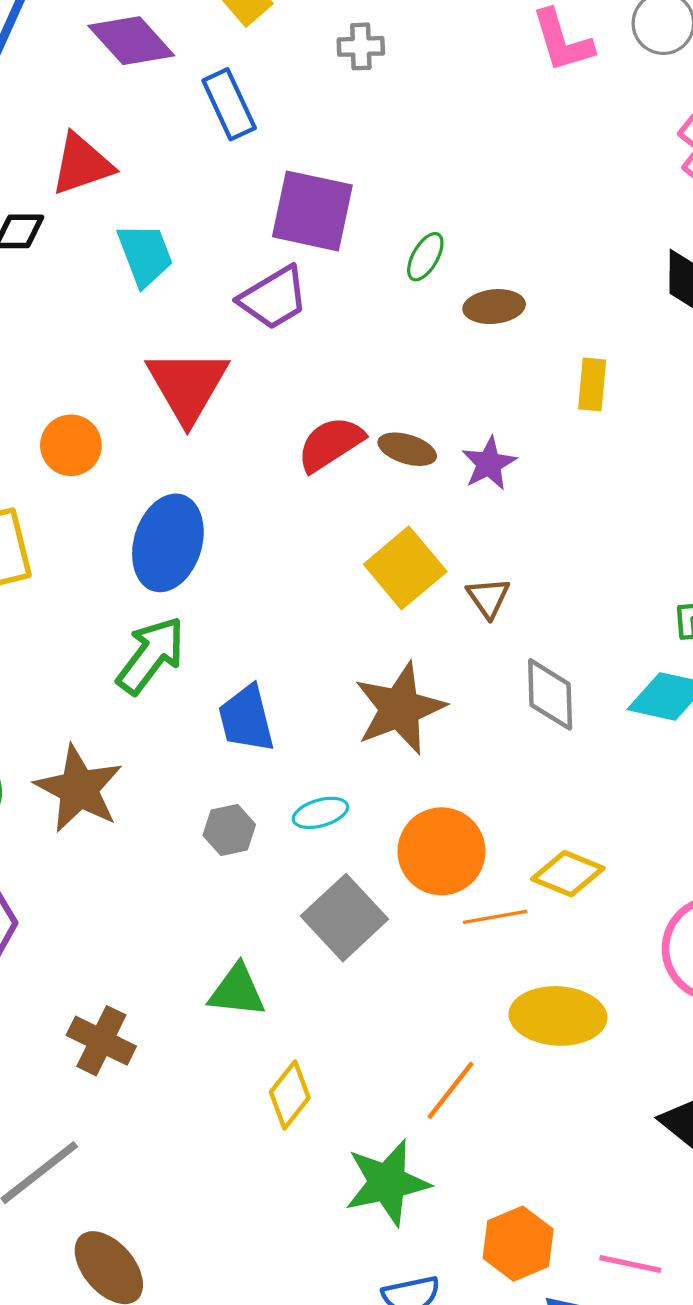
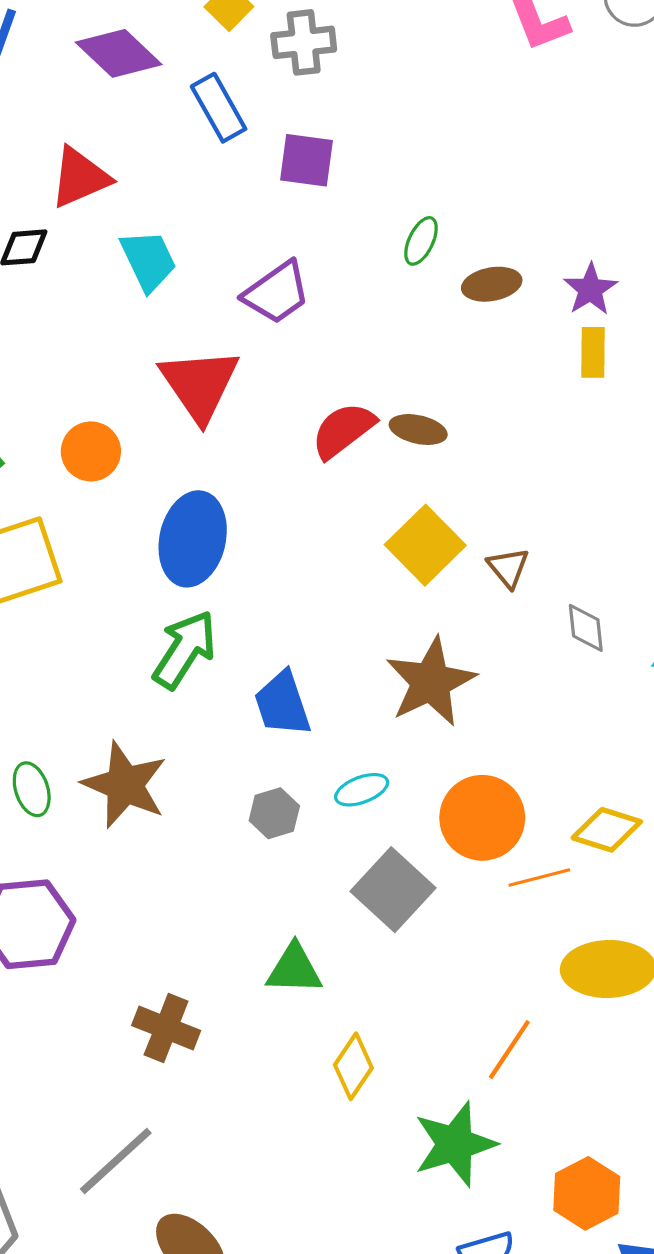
gray cross: (361, 46) -> (304, 42), moved, size x1.4
purple square: (312, 211) -> (307, 160), moved, size x0.7
purple star: (489, 464) -> (590, 289), moved
gray diamond: (550, 694) -> (586, 628), moved, size x0.7

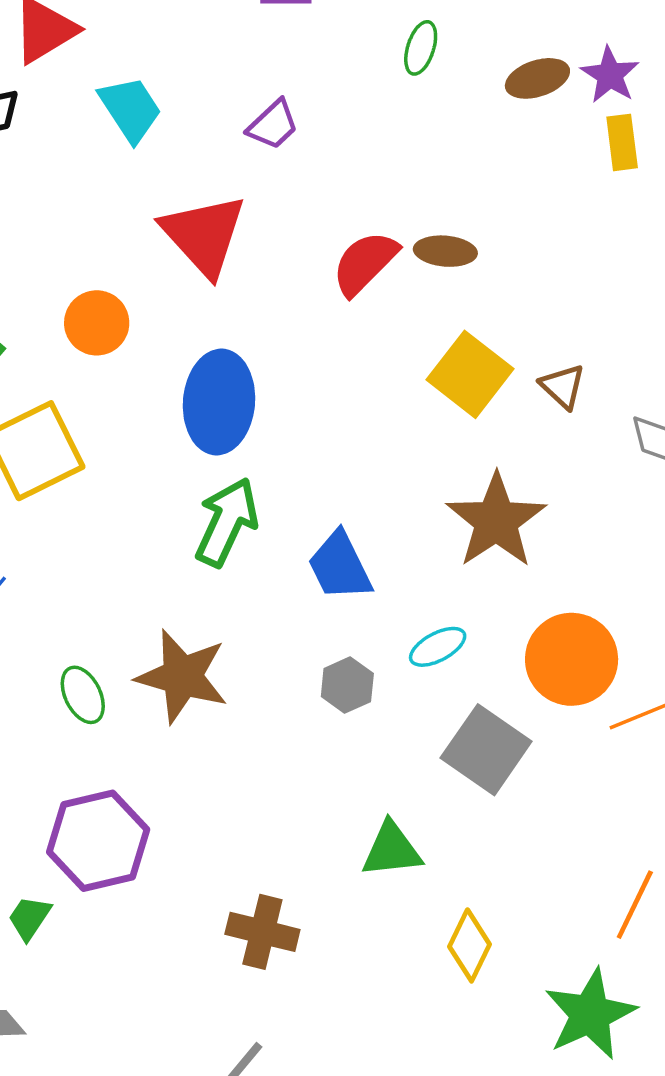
brown ellipse: (492, 284) -> (537, 78), moved
purple trapezoid: (277, 293) -> (273, 125), size x0.7

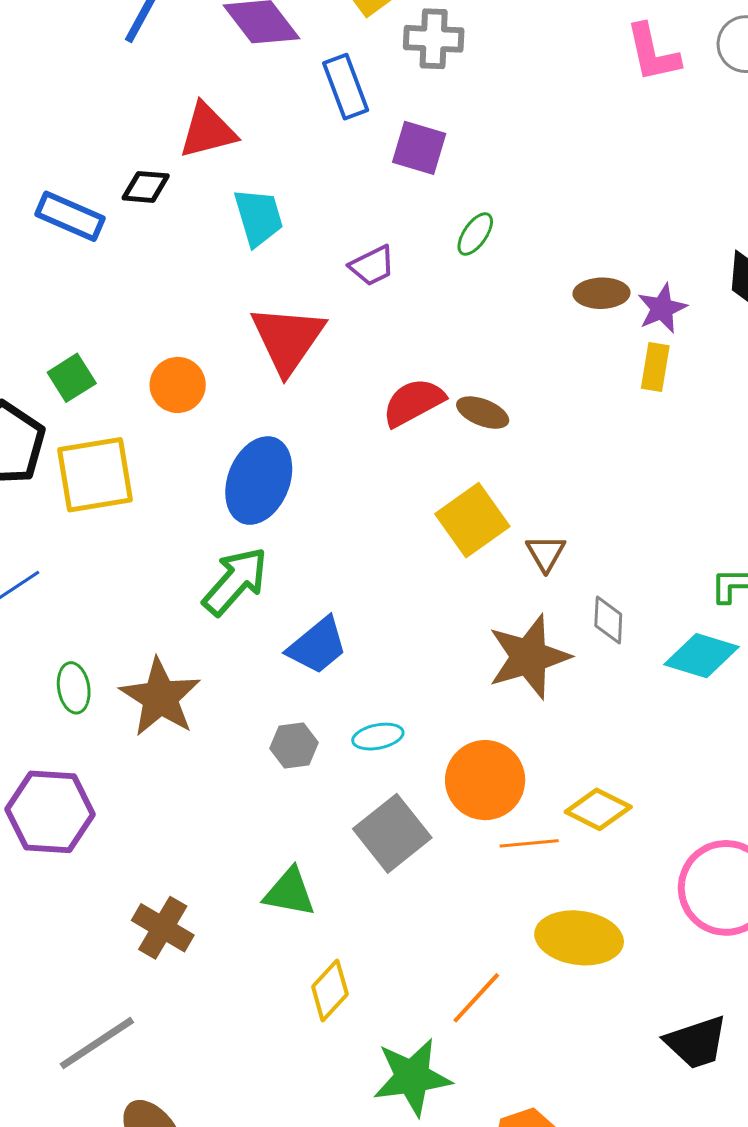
green ellipse: (421, 48) -> (475, 234), moved
brown star: (496, 521) -> (529, 657), moved
blue trapezoid: (340, 566) -> (317, 646), turned -120

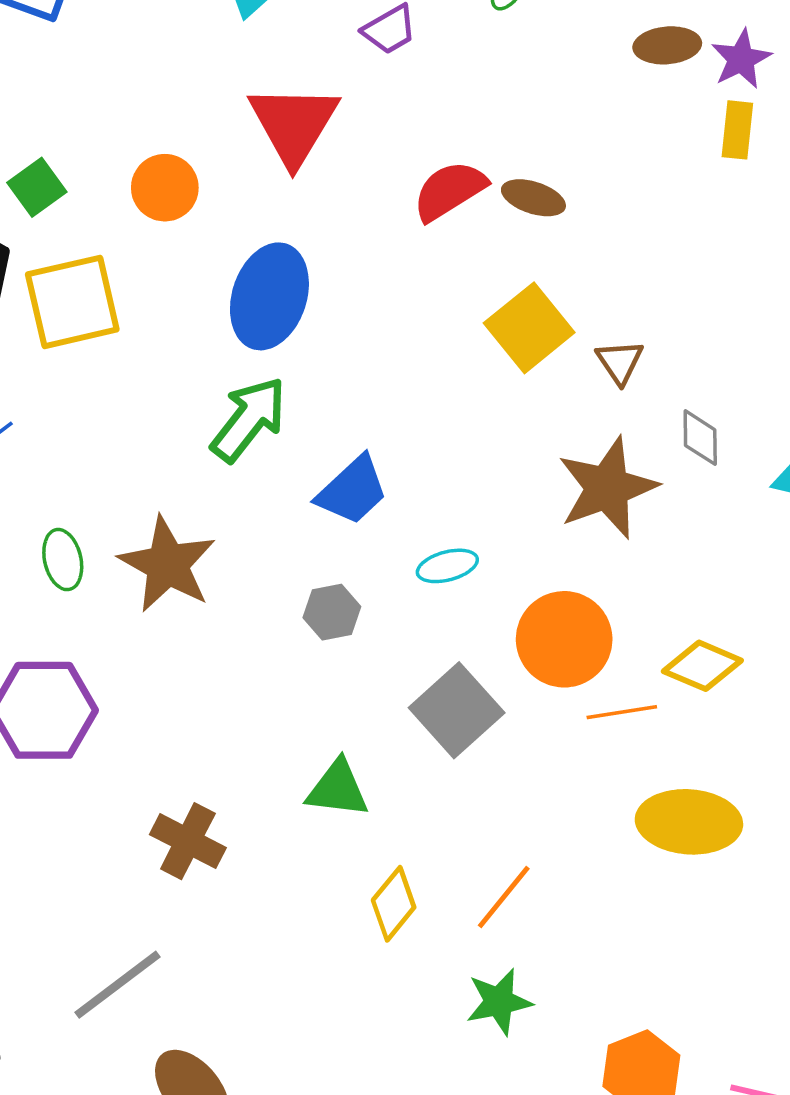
cyan ellipse: (378, 737) -> (447, 566), moved
orange line: (476, 998) -> (504, 897), moved
green star: (412, 1077) -> (499, 1002), size x0.7

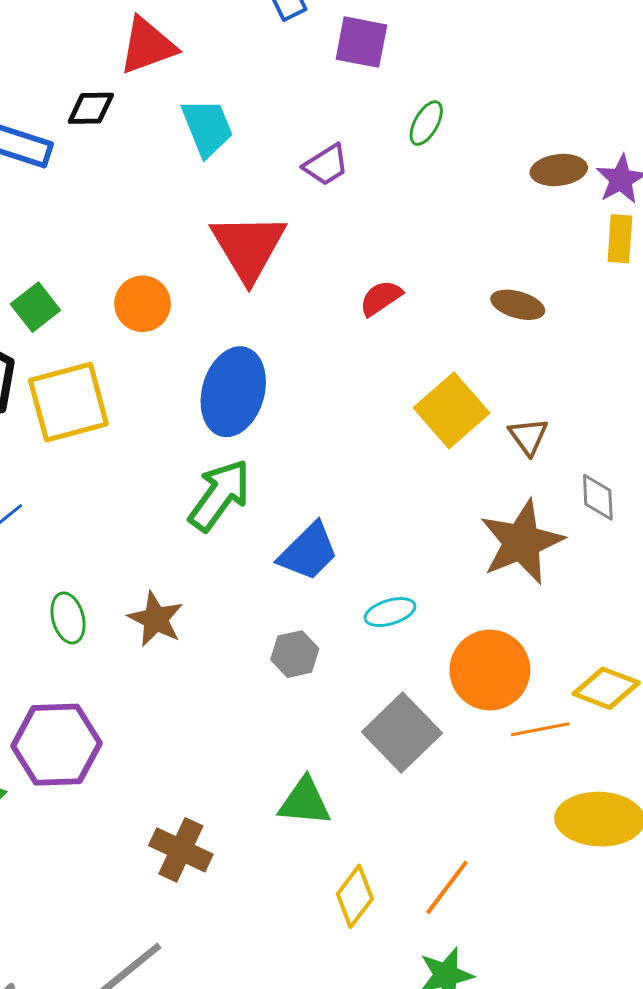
red semicircle: (449, 191) -> (381, 298), size x0.7
brown ellipse: (533, 198) -> (518, 305), moved
brown star: (167, 564) -> (156, 619), size x0.7

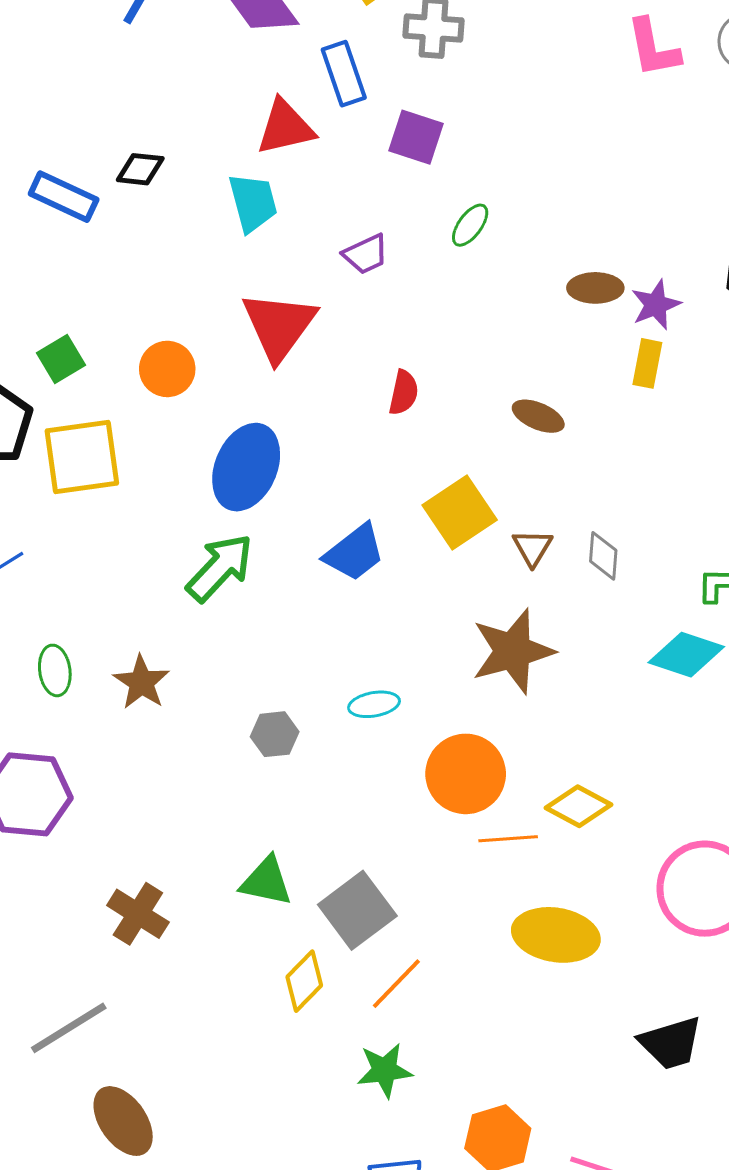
red triangle: (147, 46) -> (285, 127), moved
red semicircle: (381, 298) -> (404, 393), turned 129
gray diamond: (598, 497) -> (603, 556), moved
blue trapezoid: (308, 552) -> (355, 553), moved
gray square: (402, 733) -> (357, 910), moved

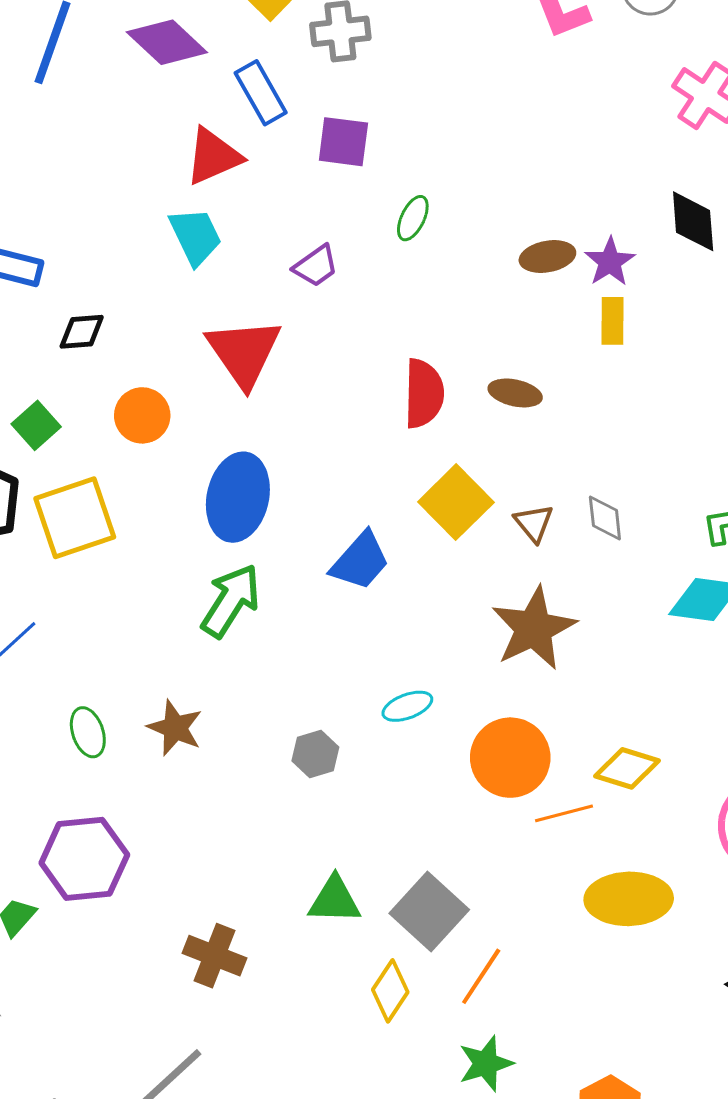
black diamond: (140, 169) -> (82, 332), moved
red semicircle: (404, 393) -> (424, 394), moved, size x1.5

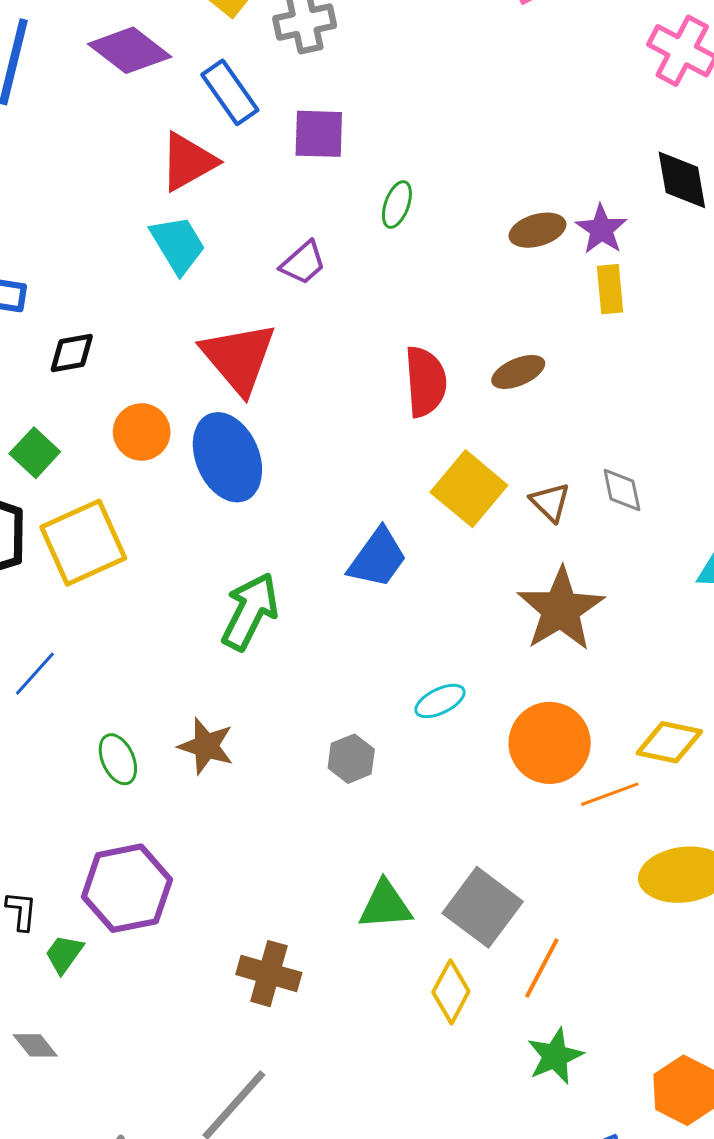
brown ellipse: (515, 393) -> (518, 372), turned -30
blue ellipse: (238, 497) -> (227, 457), moved, turned -30

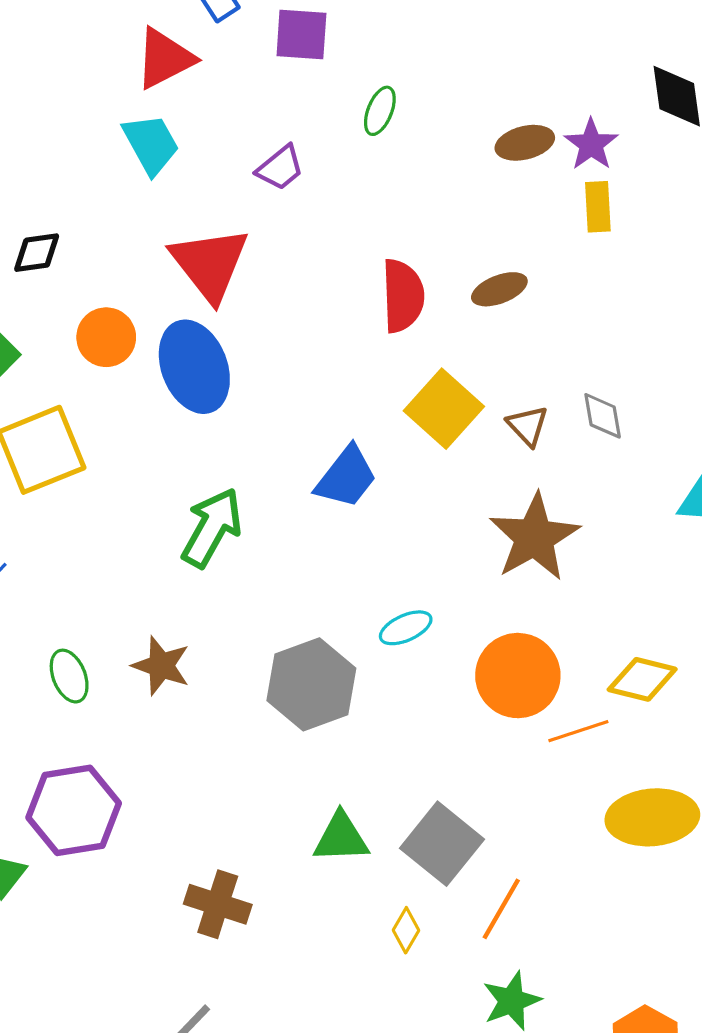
gray hexagon: (351, 759) -> (311, 684), size x1.8
yellow diamond: (451, 992) -> (406, 930), size x0.7

